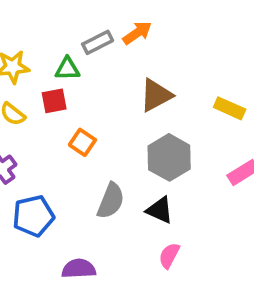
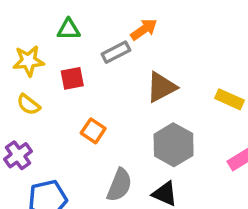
gray rectangle: (98, 42) -> (116, 52), moved
green triangle: (67, 69) -> (69, 29), moved
red square: (54, 101) -> (72, 78), moved

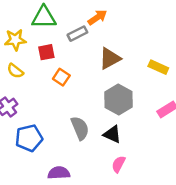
green triangle: (69, 29) -> (44, 17), size x1.5
orange square: (93, 131) -> (61, 77), moved
gray semicircle: (119, 185) -> (80, 128), turned -45

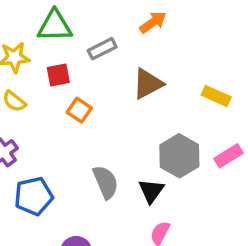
orange arrow: (97, 17) -> (153, 22), moved
gray hexagon: (119, 99) -> (179, 156), moved
black triangle: (112, 134) -> (151, 191), turned 42

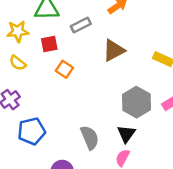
gray semicircle: (106, 182) -> (90, 137), moved
black triangle: (151, 191) -> (126, 134), moved

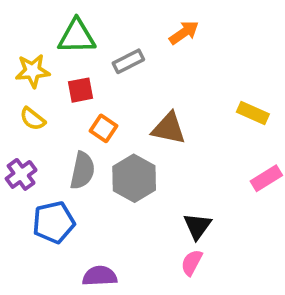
brown triangle: (114, 50) -> (169, 128), moved, turned 40
gray hexagon: (136, 102) -> (134, 178), moved
gray semicircle: (90, 137) -> (82, 171), moved, turned 35

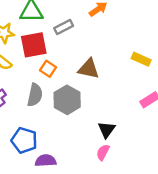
red square: (80, 90) -> (34, 45), size x1.6
blue pentagon: (54, 222) -> (24, 140), moved, turned 30

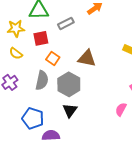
red square: (34, 45) -> (41, 38), size x0.7
black triangle: (106, 130) -> (70, 110), moved
pink semicircle: (103, 152) -> (121, 109), moved

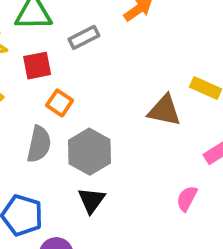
brown triangle: (87, 58) -> (164, 110), moved

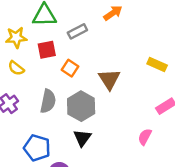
orange square: (60, 103) -> (70, 68), moved
brown triangle: (164, 110) -> (109, 79), moved, turned 45

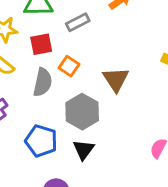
gray semicircle: (48, 101) -> (43, 82), moved
blue pentagon: (37, 148) -> (41, 141), moved

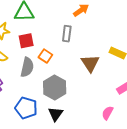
gray rectangle: (78, 22) -> (67, 34), moved, turned -56
brown triangle: (116, 79) -> (90, 63), moved

